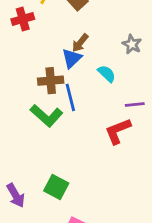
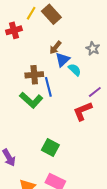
blue triangle: (72, 58) -> (62, 60), moved
purple line: (135, 104) -> (95, 92), turned -32
green square: (56, 187) -> (50, 148), moved

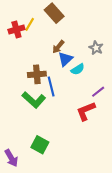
yellow line: (31, 13) -> (30, 24), moved
cyan semicircle: (75, 70) -> (78, 69), turned 104
green square: (50, 148) -> (40, 145), moved

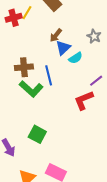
brown cross: (37, 74) -> (24, 67), moved

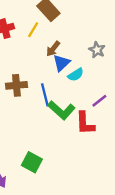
yellow line: (27, 13) -> (33, 30), moved
green L-shape: (31, 89) -> (61, 110), moved
red L-shape: (84, 100) -> (85, 123), turned -70

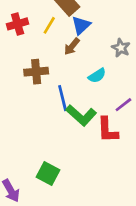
blue triangle: (61, 63) -> (81, 25), moved
brown cross: (16, 85) -> (36, 72), moved

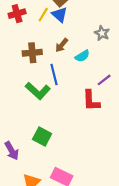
blue triangle: (81, 25) -> (59, 15), moved, turned -35
brown arrow: (72, 46) -> (62, 45), moved
green L-shape: (81, 115) -> (38, 91), moved

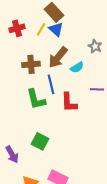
brown arrow: (62, 45) -> (58, 57), size x1.6
purple line: (104, 80) -> (97, 89), turned 40
green L-shape: (38, 91) -> (36, 99), turned 35
red L-shape: (91, 101) -> (69, 102), moved

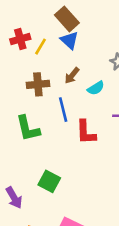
yellow line: (41, 29) -> (40, 47), moved
brown arrow: (58, 57) -> (72, 76), size x0.6
green L-shape: (36, 99) -> (28, 128), moved

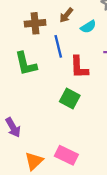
green square: (49, 181) -> (70, 99), moved

